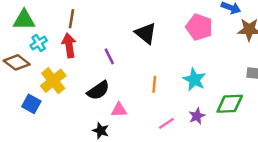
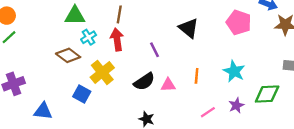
pink triangle: (119, 110) -> (168, 85), moved

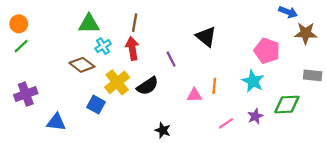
pink pentagon: (239, 22) -> (267, 51), moved
black semicircle: (144, 82) -> (148, 86), moved
pink triangle: (168, 85) -> (194, 95), moved

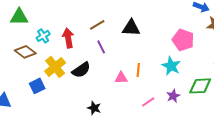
brown line: (135, 23) -> (97, 25), moved, turned 49
green triangle: (89, 24) -> (19, 17), moved
black triangle: (206, 37) -> (131, 28), turned -36
blue square: (96, 105) -> (37, 86), turned 35

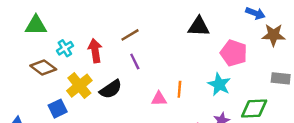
black triangle: (131, 28) -> (199, 27), moved

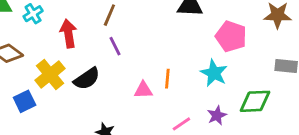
brown line: (130, 35) -> (109, 15), turned -36
cyan cross: (65, 48) -> (33, 14), moved

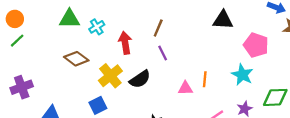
blue square: (25, 101) -> (98, 105), moved

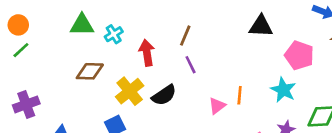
brown diamond: (76, 59) -> (90, 71), turned -35
pink triangle: (185, 88) -> (217, 106), turned -35

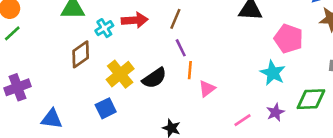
cyan cross: (114, 34) -> (104, 28), moved
red arrow: (147, 53) -> (135, 20), moved, turned 95
brown diamond: (90, 71) -> (81, 54), turned -36
orange line: (240, 95) -> (190, 70), moved

